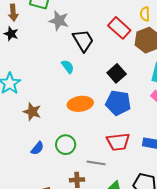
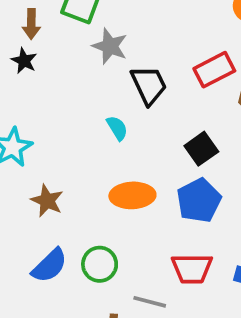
red rectangle: (119, 28) -> (214, 70), turned -75
blue pentagon: (118, 103) -> (199, 200), turned 30
blue semicircle: (37, 148) -> (50, 266), size x1.5

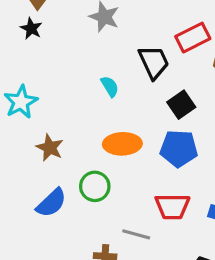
black trapezoid: (149, 85) -> (154, 62), moved
blue pentagon: (199, 200) -> (179, 149), turned 30
green circle: (100, 264) -> (95, 186), moved

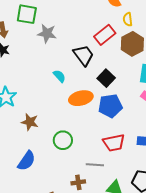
orange ellipse: (122, 144) -> (81, 98), moved
blue semicircle: (51, 203) -> (27, 161), moved

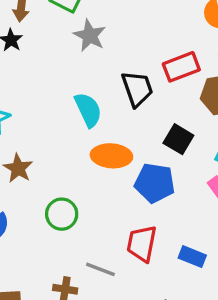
cyan semicircle: (59, 76) -> (88, 110), size x1.5
black square: (106, 78) -> (178, 139), moved, turned -30
red trapezoid: (114, 143) -> (142, 244), turned 95

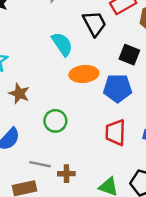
gray line: (100, 269) -> (40, 164), moved

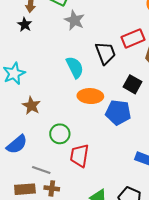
red trapezoid: (115, 133) -> (80, 156), moved
brown cross: (66, 174) -> (52, 188), moved

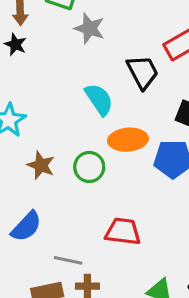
green circle: (60, 134) -> (89, 167), moved
red trapezoid: (80, 156) -> (123, 231), turned 95

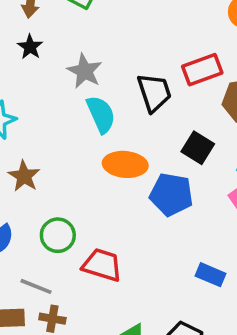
gray star: (89, 28) -> (85, 71), moved
black star: (15, 44) -> (30, 47), moved
green circle: (89, 167) -> (58, 235), moved

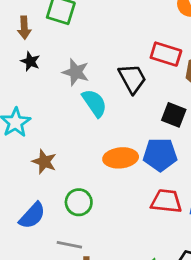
red rectangle: (202, 70) -> (166, 54), turned 48
orange ellipse: (125, 164) -> (121, 158), moved
red trapezoid: (102, 265) -> (166, 201), moved

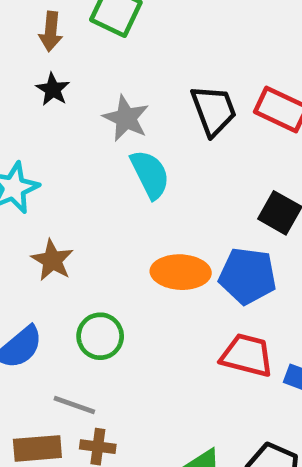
black trapezoid: (132, 79) -> (214, 110), moved

